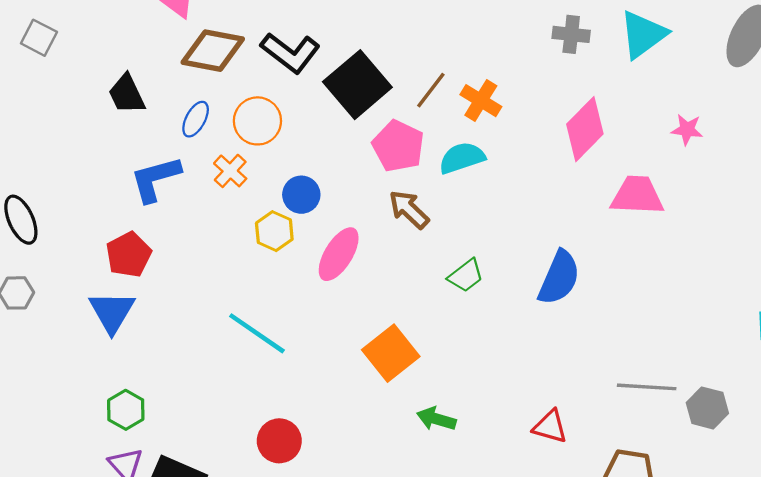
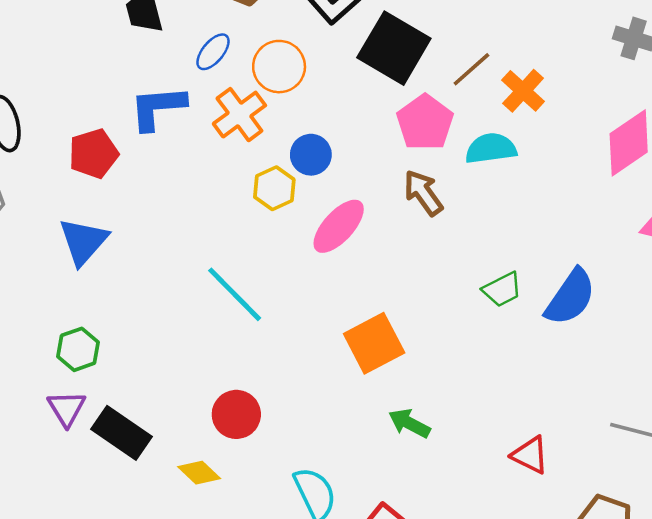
black square: (357, 85) -> (394, 48), turned -30
orange cross: (230, 171) -> (239, 115), size x1.4
red pentagon: (129, 255) -> (93, 154), moved
green trapezoid: (466, 276) -> (502, 290), moved

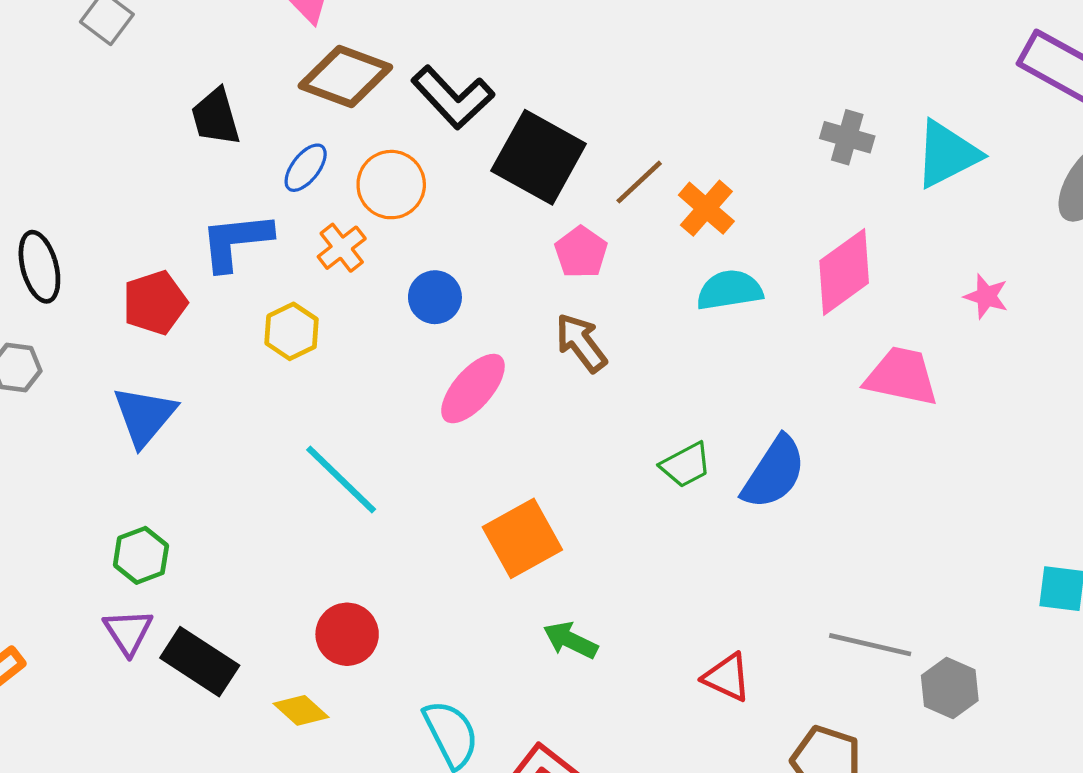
orange cross: (239, 115) -> (342, 248), size x0.7
pink pentagon: (425, 123) -> (581, 252), size x0.7
cyan semicircle: (491, 148) -> (730, 290), moved
yellow hexagon: (274, 188) -> (292, 331), moved

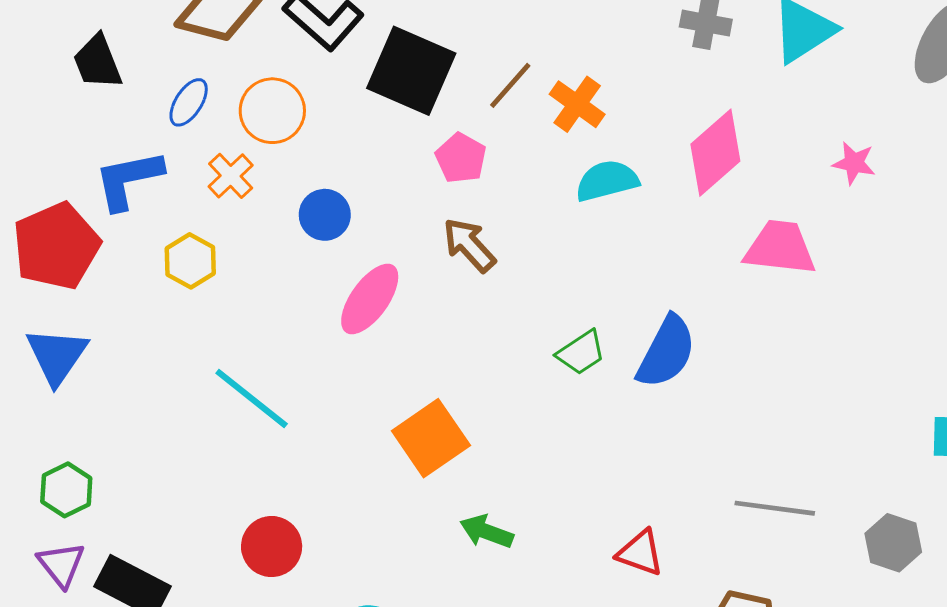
red pentagon: (155, 303) -> (56, 246), size x1.4
gray hexagon: (950, 688) -> (893, 543), moved

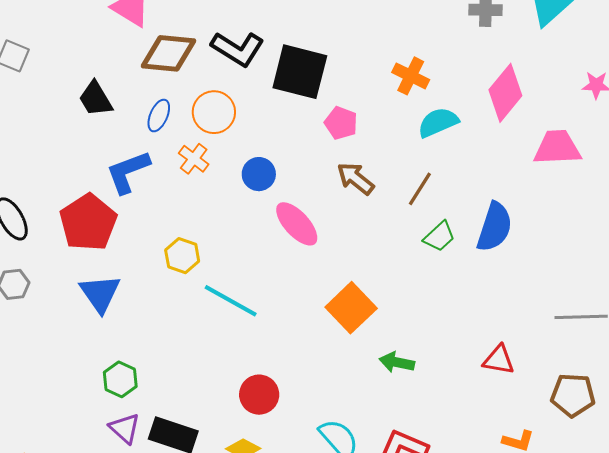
brown line: (510, 85) -> (420, 189), moved
yellow hexagon: (190, 261) -> (182, 256), moved
pink ellipse: (370, 299) -> (297, 224), turned -69

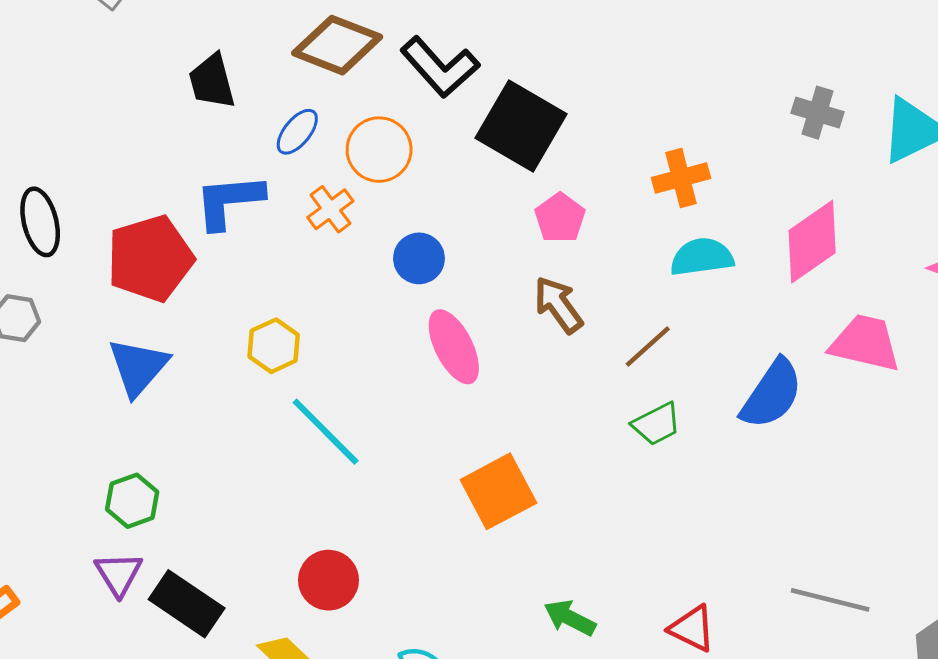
orange cross: (411, 76) -> (681, 178), turned 33
blue semicircle: (495, 227) -> (772, 394), moved
green arrow: (397, 362) -> (570, 618), moved

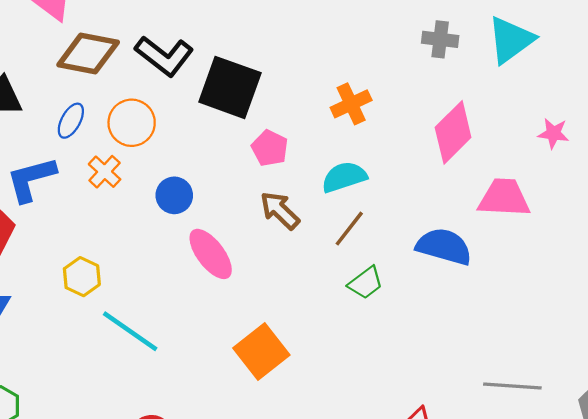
cyan semicircle: (702, 257) -> (344, 177), moved
blue semicircle: (772, 394) -> (444, 246), turned -98

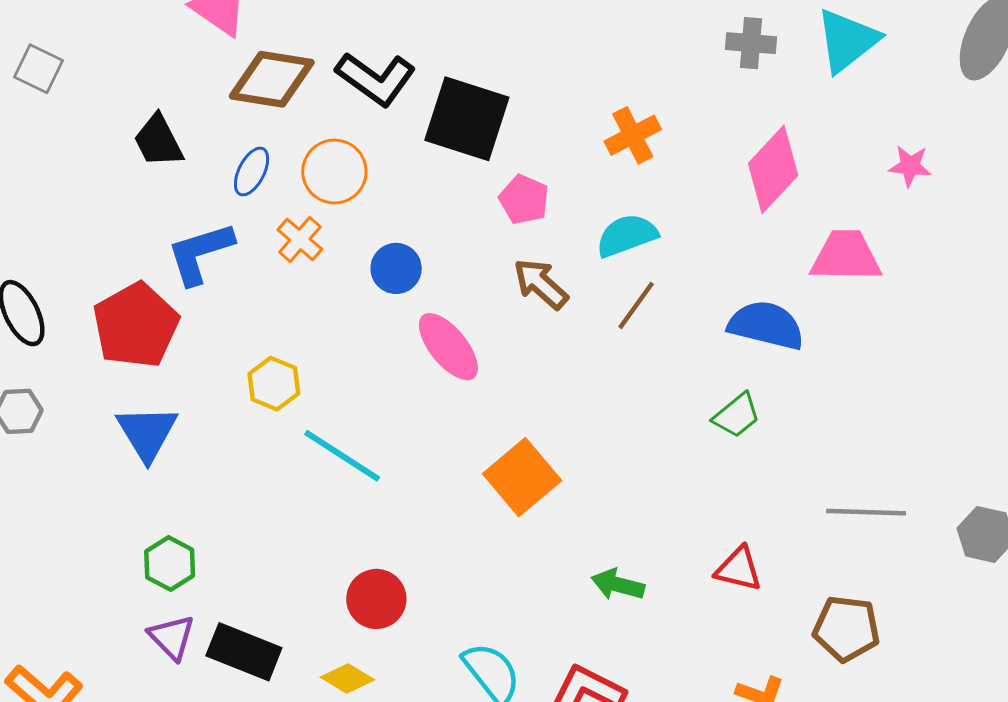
green trapezoid: (366, 283) -> (737, 415), moved

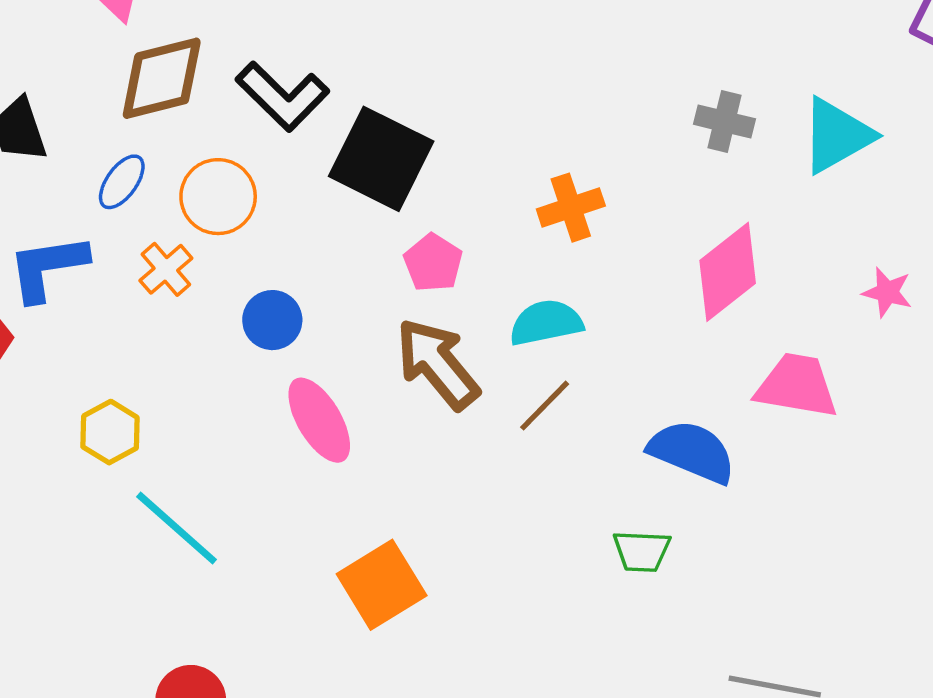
brown diamond: (272, 79) -> (162, 78), turned -32
brown arrow: (541, 284) -> (438, 364), size x1.4
green trapezoid: (737, 415) -> (642, 551), turned 33

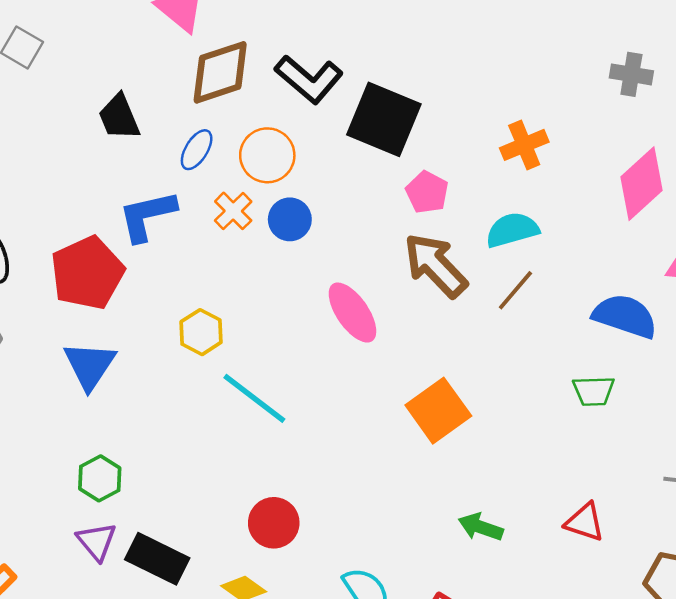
blue circle: (272, 320) -> (290, 219), moved
orange square: (382, 585) -> (438, 411), moved

